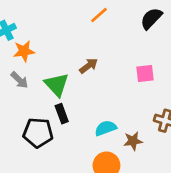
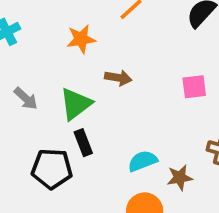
orange star: (24, 51) -> (81, 39), moved
brown arrow: (89, 66) -> (118, 78), turned 48
green triangle: (57, 85) -> (76, 104), turned 36

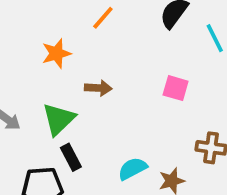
pink square: (194, 87) -> (176, 88), turned 30

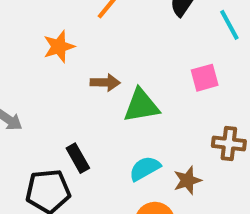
pink square: (176, 88) -> (205, 78), moved, turned -30
green triangle: (59, 119) -> (141, 106), moved, turned 36

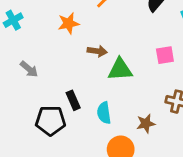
cyan semicircle: (145, 168) -> (104, 113), moved, turned -75

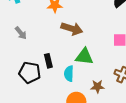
brown arrow: (97, 51) -> (72, 29), size x1.5
green triangle: (120, 69) -> (84, 56), moved

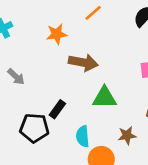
black rectangle: (48, 61) -> (57, 109), turned 56
cyan semicircle: (69, 74) -> (83, 136), moved

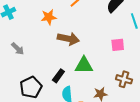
black rectangle: (57, 109) -> (58, 76), moved
black pentagon: (34, 128) -> (31, 87), turned -30

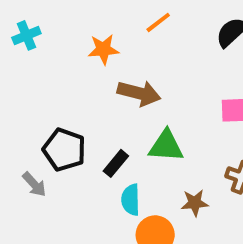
gray arrow: (18, 49) -> (34, 184), moved
black pentagon: (31, 87) -> (64, 150), moved, turned -30

